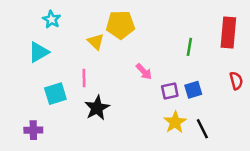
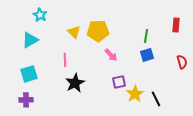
yellow pentagon: (120, 25) -> (98, 31), moved
red rectangle: (228, 33) -> (176, 25), size x0.6
blue square: (193, 90) -> (147, 55), moved
purple square: (170, 91) -> (119, 82), moved
cyan square: (55, 94) -> (29, 74), moved

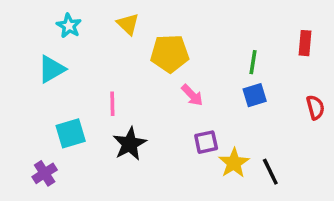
yellow triangle: (74, 32) -> (128, 24), moved
cyan square: (29, 74) -> (71, 133), moved
purple cross: (26, 100) -> (45, 173), turned -32

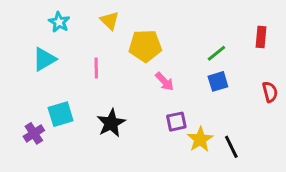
green line: (253, 62) -> (216, 53), turned 42
pink line: (112, 104) -> (96, 68), moved
purple cross: (45, 173) -> (34, 133), moved

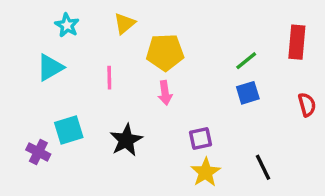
yellow triangle: (110, 21) -> (124, 24), turned 36
red rectangle: (261, 37) -> (297, 42), size x1.4
pink arrow: (165, 81) -> (165, 93), moved, turned 36
purple cross: (34, 133) -> (38, 152), turned -30
yellow star: (200, 139) -> (206, 172), moved

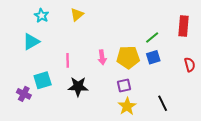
yellow pentagon: (165, 52) -> (128, 57), moved
pink line: (109, 78) -> (68, 60), moved
black star: (126, 140) -> (78, 87), turned 30

